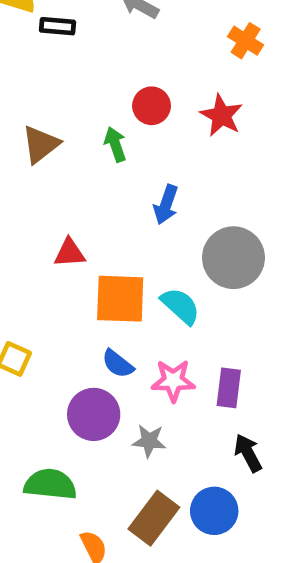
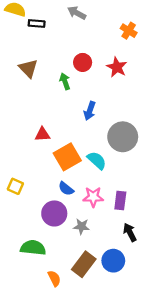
brown triangle: (41, 144) -> (28, 68), moved, turned -36
orange square: (120, 299) -> (67, 157), turned -32

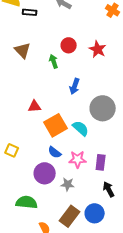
orange cross: (129, 31) -> (113, 10), moved

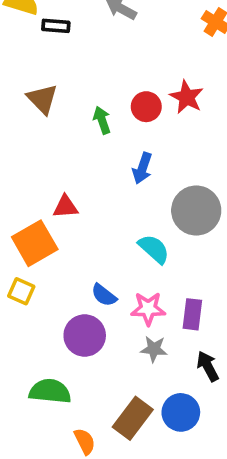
red circle: (69, 45) -> (146, 107), moved
orange square: (56, 125) -> (35, 243), moved
gray star: (68, 184) -> (154, 349), moved

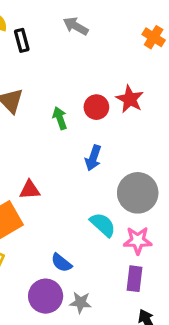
black rectangle: (56, 26) -> (22, 40), turned 70
pink star: (148, 309) -> (138, 241), moved
gray star: (154, 349) -> (81, 302), moved

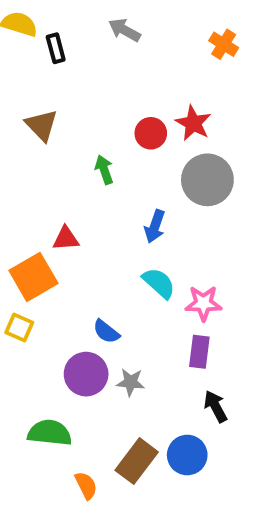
green arrow: (60, 118) -> (104, 170), moved
blue arrow: (93, 158) -> (155, 226), moved
gray circle: (138, 193) -> (207, 180), moved

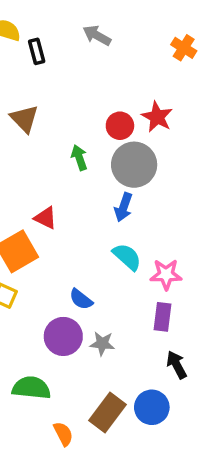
gray circle: (207, 180) -> (134, 165), moved
red triangle: (66, 238) -> (46, 218), turned 30

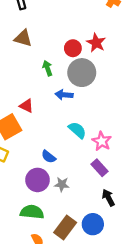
brown triangle: (24, 119) -> (23, 38), moved, turned -30
blue arrow: (123, 207) -> (64, 95), moved, turned 77
pink star: (166, 274) -> (102, 141), turned 30
purple rectangle: (162, 317) -> (99, 168), turned -49
green semicircle: (31, 388) -> (32, 212), moved

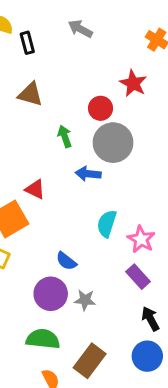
red star: (96, 43) -> (133, 83), moved
cyan semicircle: (77, 130) -> (107, 224), turned -114
blue circle: (93, 224) -> (147, 356), moved

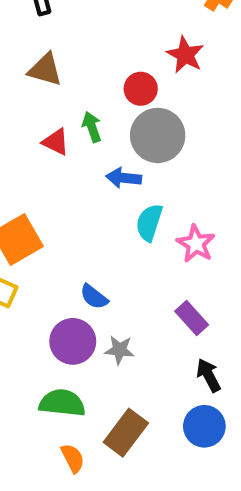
red triangle: (35, 189) -> (56, 142), moved
cyan semicircle: (107, 224) -> (149, 222), moved
pink star: (141, 239) -> (196, 244), moved

